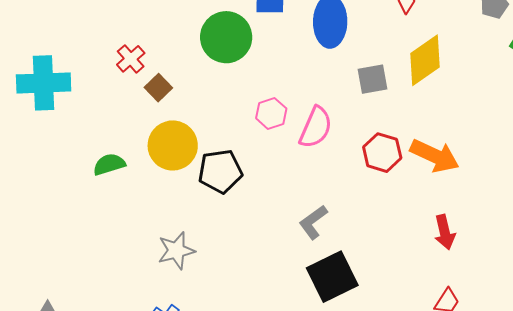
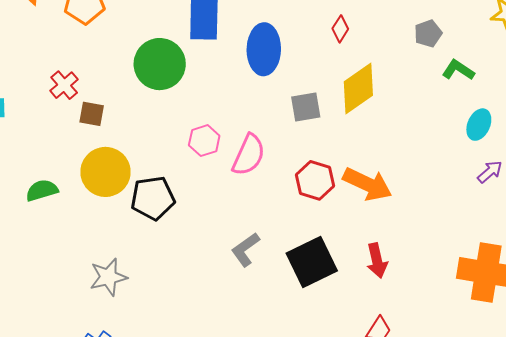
brown square: (158, 88) -> (92, 114), turned -36
black square: (332, 277) -> (312, 262), moved

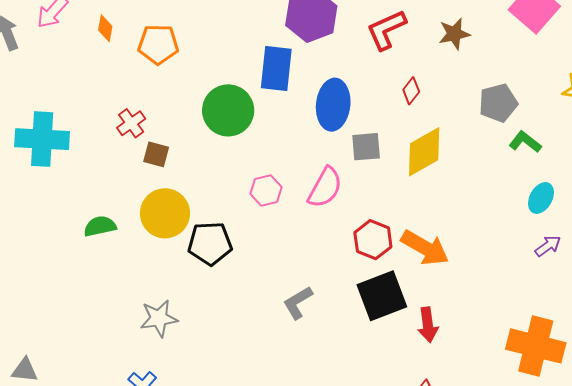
gray pentagon: (428, 33) -> (498, 103), size x1.4
gray square: (306, 107) -> (366, 147), moved
pink semicircle: (249, 155) -> (325, 188), moved
black square: (312, 262) -> (382, 296), moved

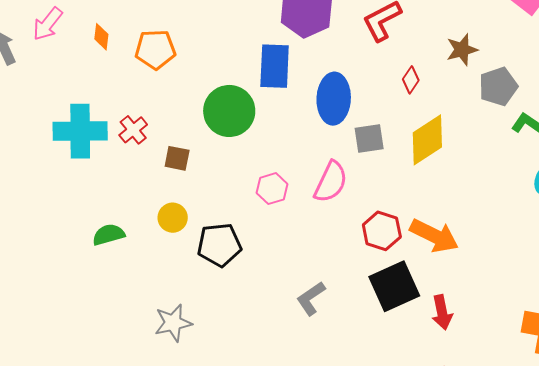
brown star: (454, 34) -> (462, 50), moved
cyan cross: (42, 139) -> (80, 131), moved
brown square: (156, 154) -> (177, 158), moved
yellow circle: (165, 213) -> (173, 218), size x0.6

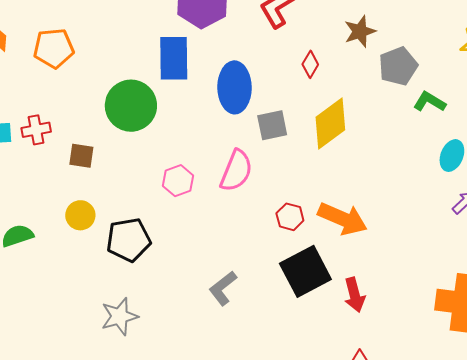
red cross: (133, 130) -> (36, 130), turned 32
red hexagon: (382, 231) -> (290, 217), size x0.7
gray star: (173, 323) -> (119, 316), moved

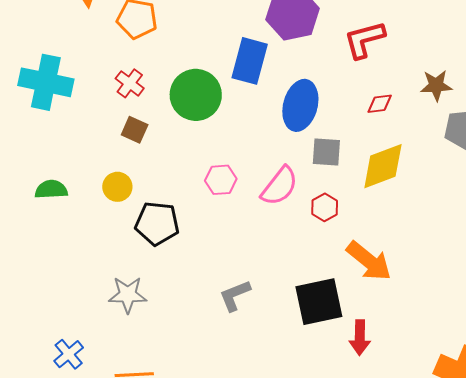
red diamond: (310, 64) -> (380, 104), turned 36
red cross: (36, 130) -> (130, 83), moved, turned 32
red hexagon: (290, 217) -> (325, 207), moved

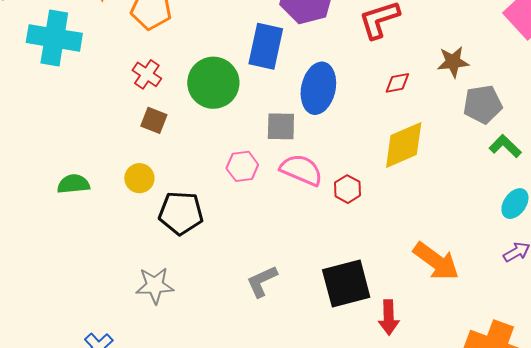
cyan cross: (46, 82) -> (54, 38), moved
gray square: (326, 152) -> (281, 126), moved
pink semicircle: (280, 186) -> (301, 170), turned -102
orange arrow: (369, 261) -> (436, 261), moved

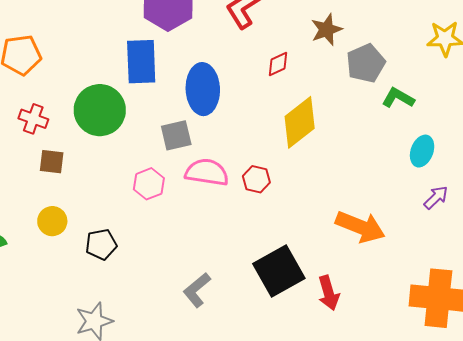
black pentagon: (181, 213) -> (101, 244), size x0.7

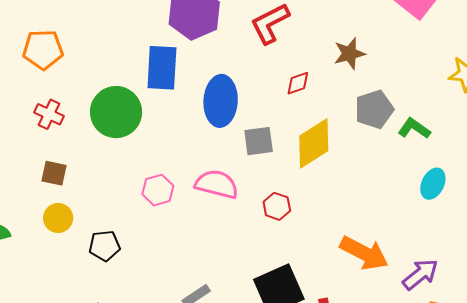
gray pentagon: (366, 63) -> (374, 109), moved
gray square: (176, 135) -> (259, 141), moved
brown square: (52, 162) -> (54, 173), moved
red hexagon: (256, 179) -> (277, 206), moved
purple arrow: (436, 198) -> (420, 274), moved, size x1.4

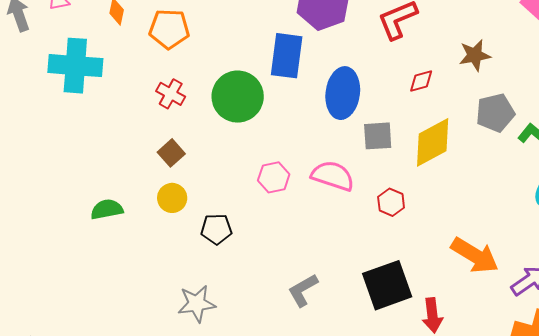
brown square: (54, 173) -> (171, 153), turned 32

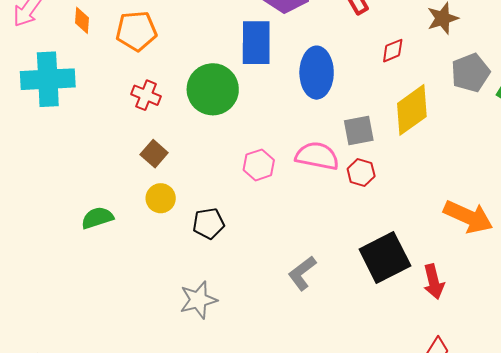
gray square: (378, 136) -> (359, 131), moved
red hexagon: (391, 202) -> (361, 173), moved

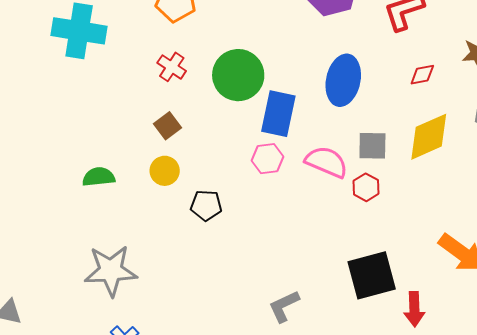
blue rectangle: (256, 43) -> (278, 114), moved
gray L-shape: (302, 273) -> (284, 306), moved
gray star: (198, 300) -> (111, 271), moved, size x1.4

